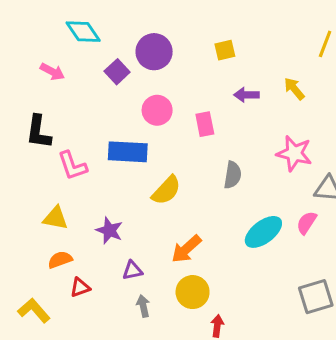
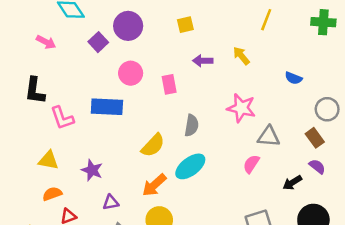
yellow semicircle: (166, 190) -> (153, 145), moved
cyan ellipse: (263, 232) -> (190, 166), moved

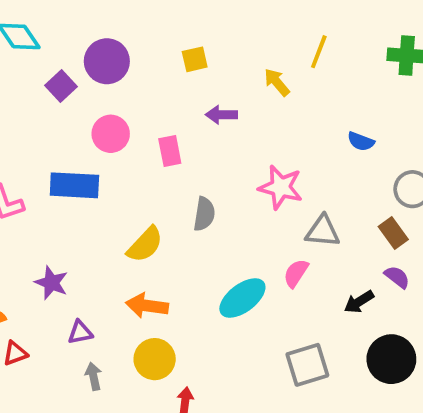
yellow arrow: (241, 56) -> (277, 82), moved
cyan ellipse: (190, 166) -> (242, 298), moved
orange arrow: (154, 185) -> (147, 306), turned 50

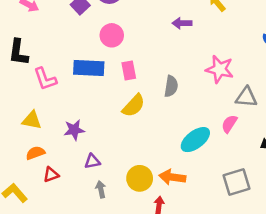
pink rectangle: (170, 151) -> (129, 70), moved
purple star: (51, 283) -> (74, 130), turned -30
orange arrow: (147, 306) -> (172, 177), moved

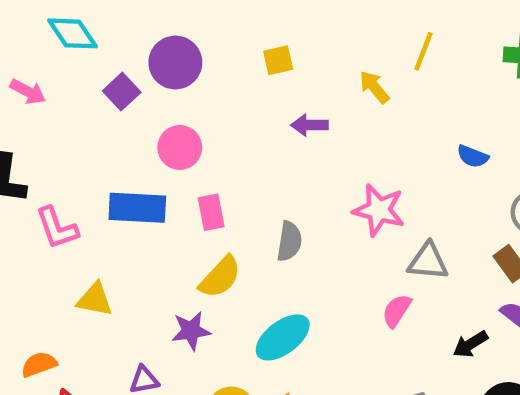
yellow triangle: (32, 120) -> (95, 299), moved
purple star: (74, 130) -> (191, 331), moved
cyan ellipse: (195, 140) -> (283, 337), moved

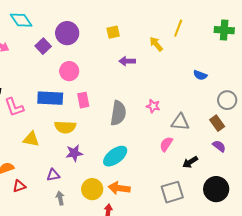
pink star: (379, 210) -> (153, 106), moved, size x0.6
gray semicircle: (289, 241) -> (118, 113), size x1.4
yellow semicircle: (220, 277) -> (65, 127), moved, turned 50
black arrow: (470, 344) -> (190, 162), moved

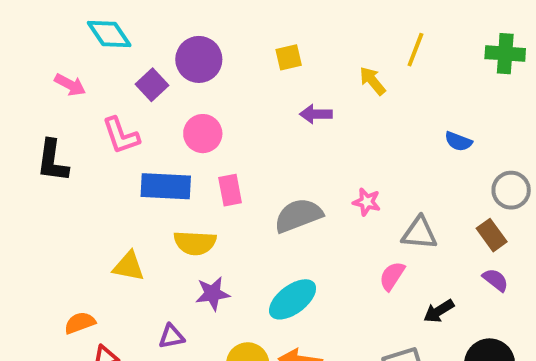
pink L-shape: (14, 107) -> (121, 136), moved
gray semicircle: (118, 113) -> (298, 216), turned -120

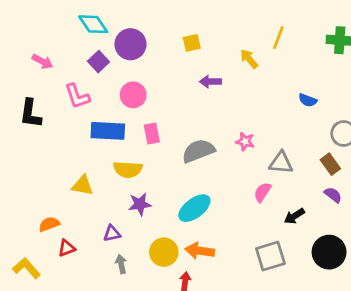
cyan diamond: (109, 34) -> (93, 24), moved

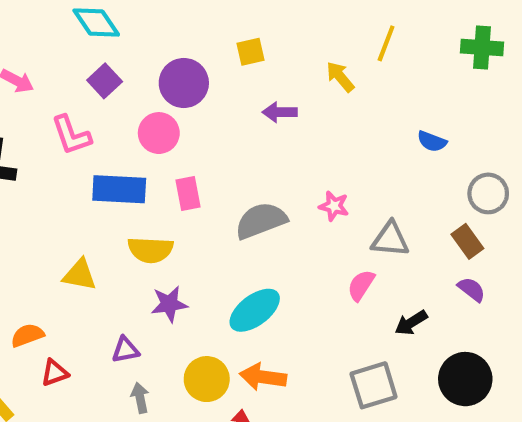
purple circle: (130, 44) -> (184, 83), moved

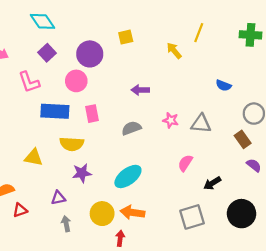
purple arrow: (280, 112) -> (140, 90), moved
gray semicircle: (261, 221) -> (131, 128), size x0.7
gray triangle: (390, 239) -> (201, 124), moved
purple semicircle: (472, 289) -> (254, 165), moved

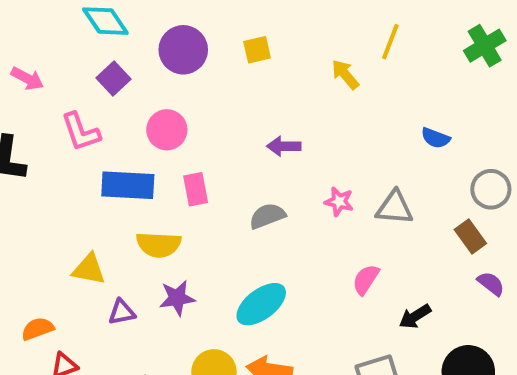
green cross: (250, 35) -> (485, 46), turned -35
purple circle: (90, 54) -> (183, 50), moved
purple triangle: (58, 198) -> (122, 312), moved

